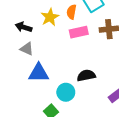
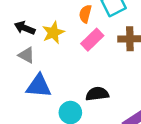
yellow star: (50, 17) -> (53, 33), moved
pink rectangle: (79, 32) -> (92, 40), turned -36

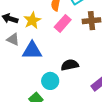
blue triangle: (39, 86) -> (32, 51), moved

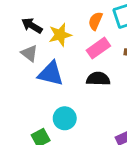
black semicircle: (70, 65) -> (98, 79), moved

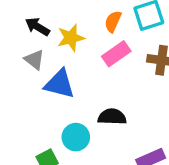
black semicircle: (98, 79) -> (112, 117), moved

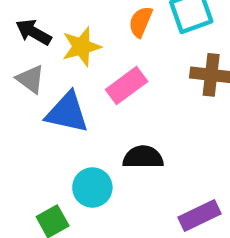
pink rectangle: (116, 54) -> (127, 86), moved

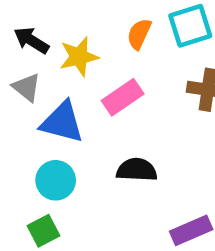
cyan circle: (92, 188) -> (56, 180), moved

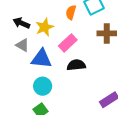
black semicircle: (137, 170) -> (76, 65), moved

